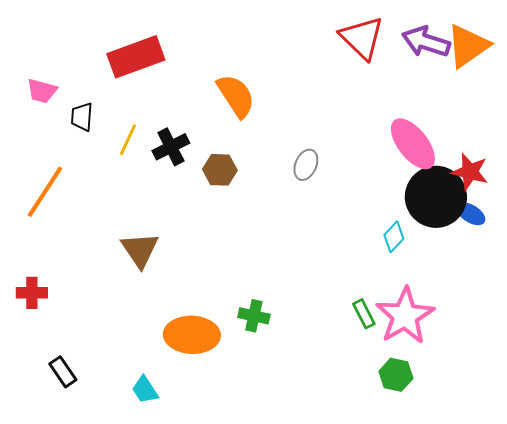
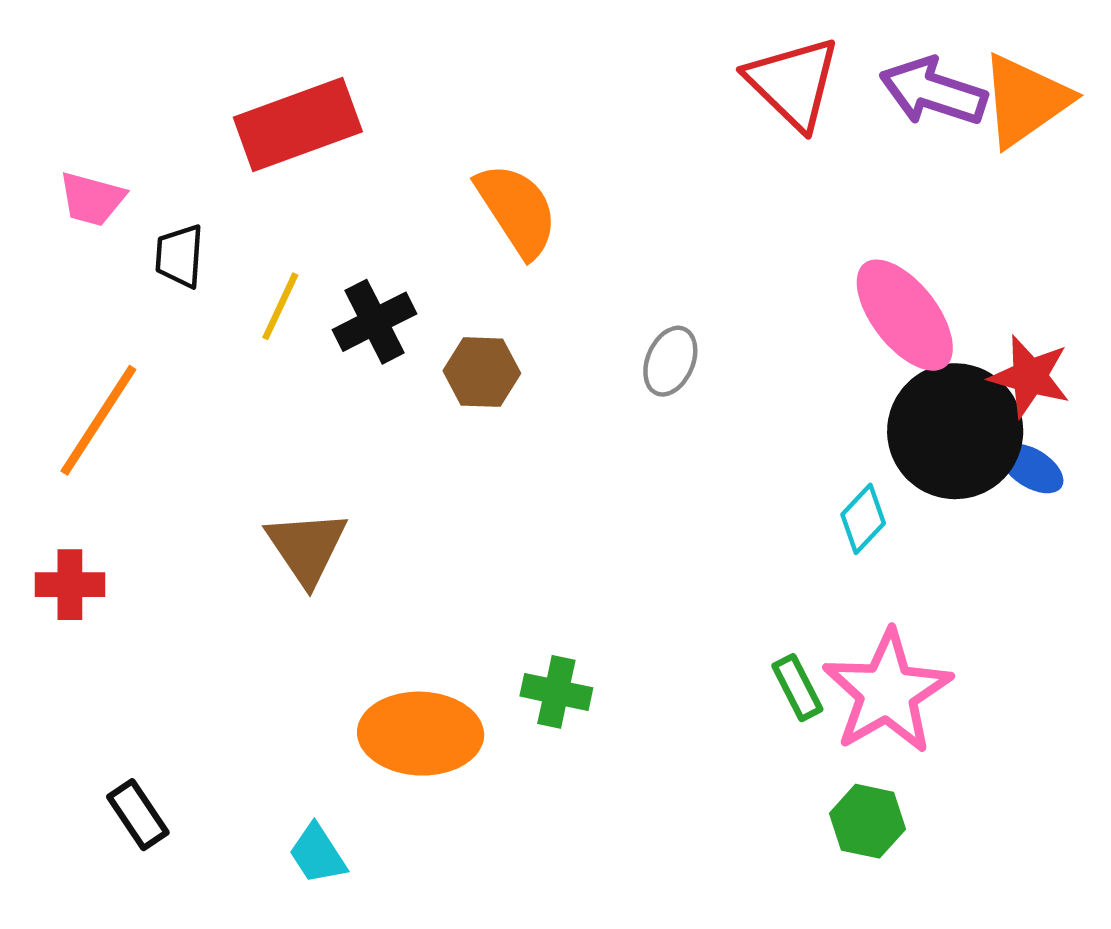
red cross: (32, 293) -> (70, 585), moved

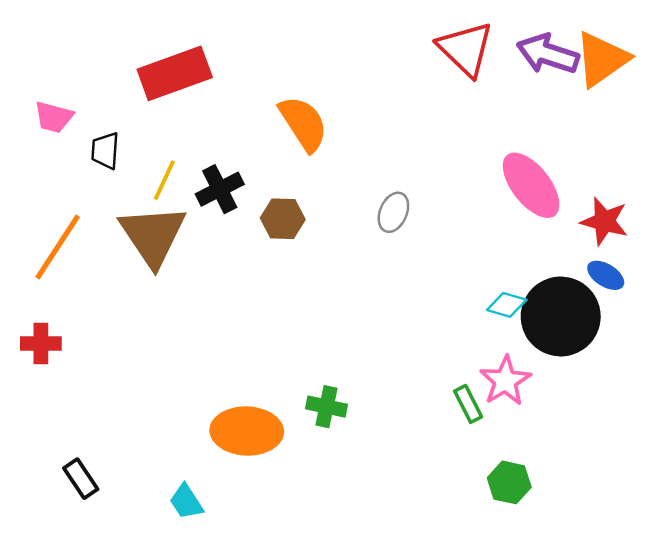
black circle: (955, 431) -> (561, 316), moved
cyan diamond: (863, 519) -> (507, 305), turned 63
brown triangle: (307, 547) -> (153, 235), moved, size x1.4
pink star: (887, 692) -> (505, 381), moved, size x0.7

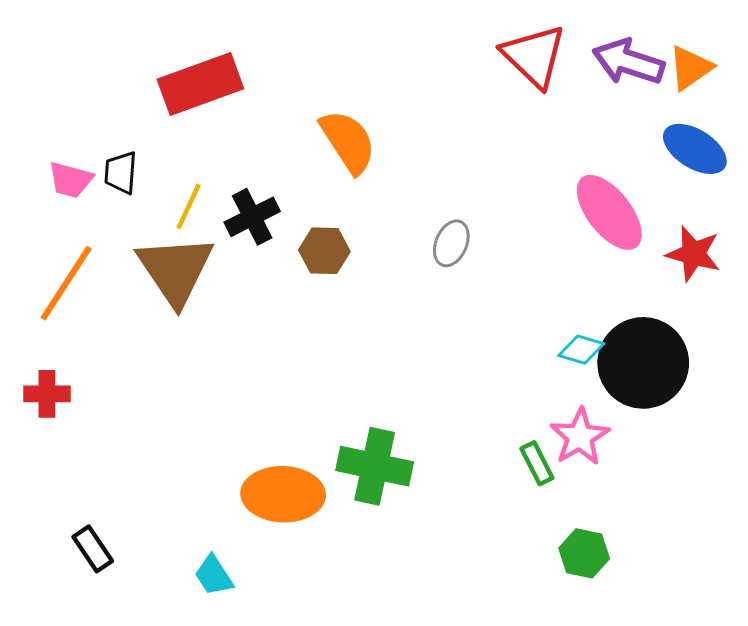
orange triangle: (602, 59) -> (690, 68), size x0.7
pink trapezoid: (54, 117) -> (71, 180), moved
blue ellipse: (606, 275) -> (695, 149), moved, size x1.5
green cross: (327, 407) -> (375, 466), size x1.6

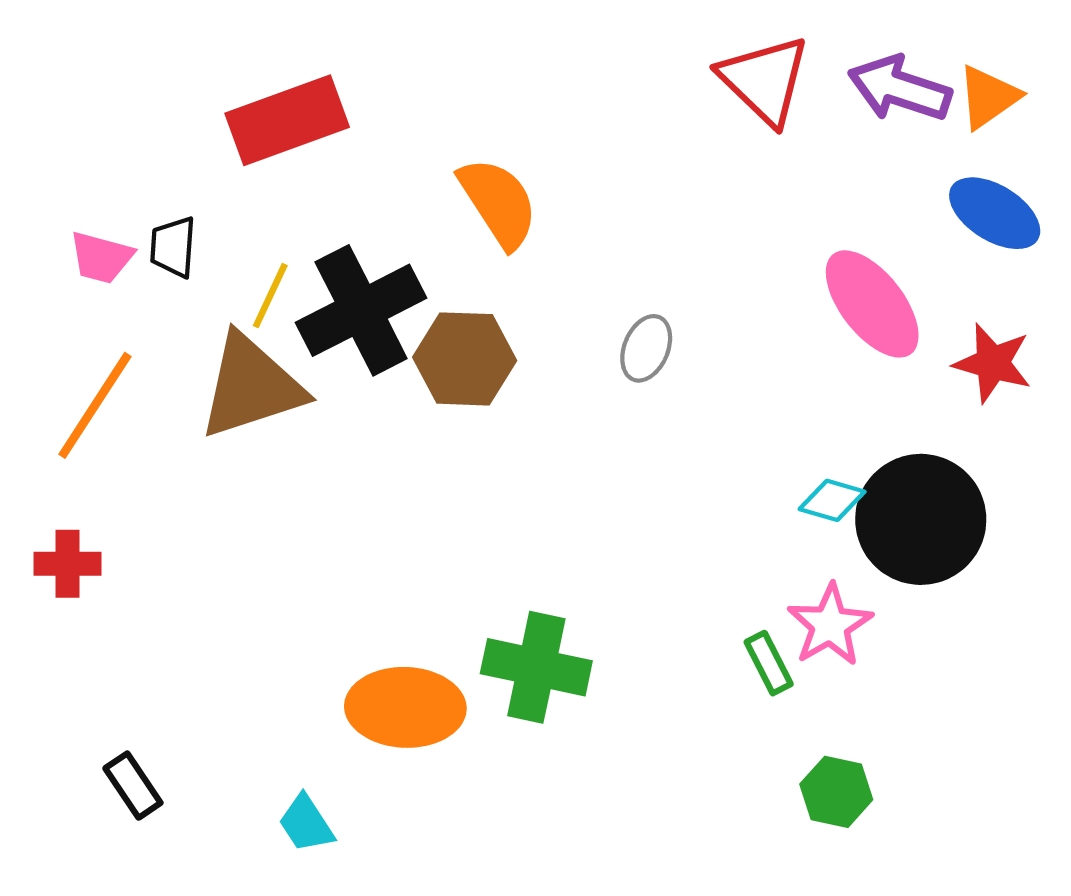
black cross: (252, 217) -> (361, 310), size x1.6
brown hexagon: (324, 251) -> (465, 359), size x1.4
brown triangle: (175, 270) -> (251, 386), turned 46

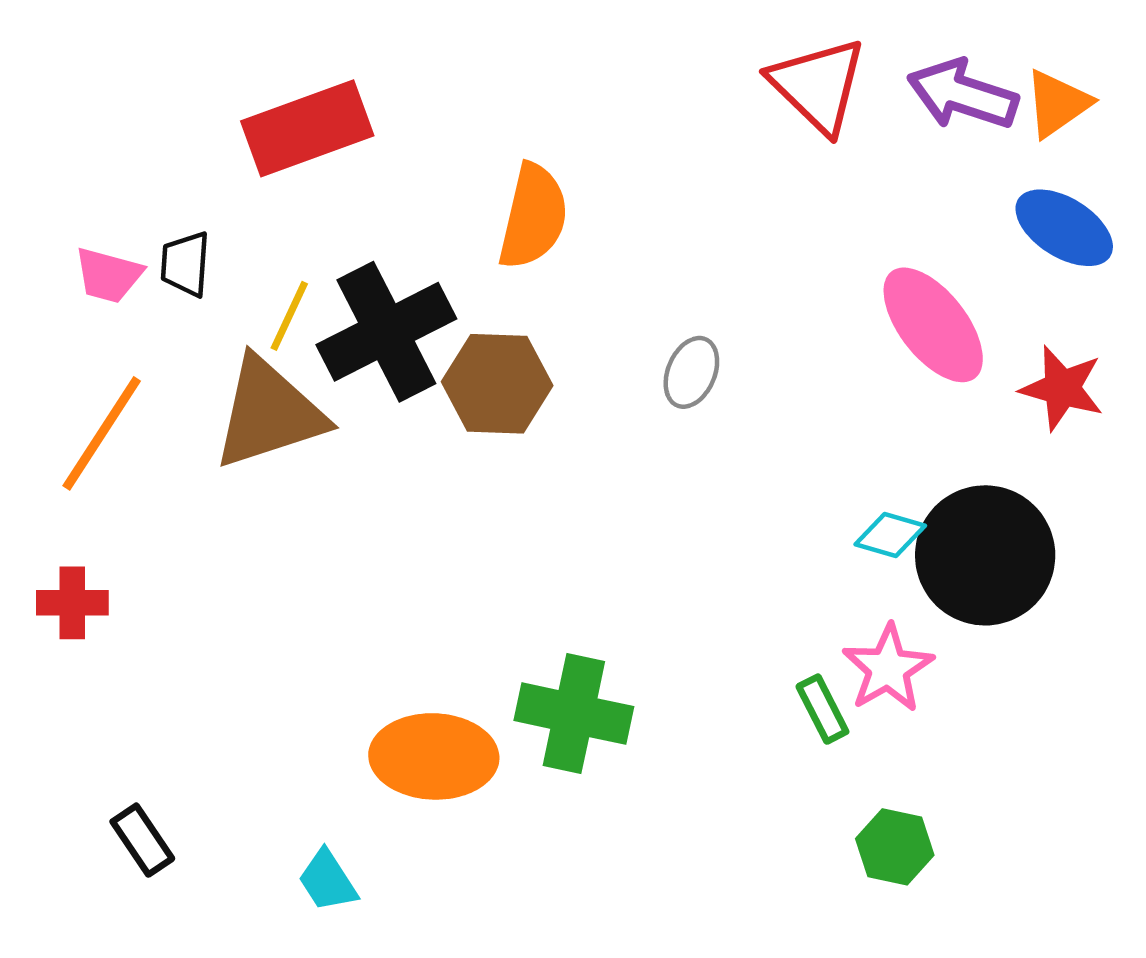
orange semicircle: (498, 203) -> (533, 216), turned 46

